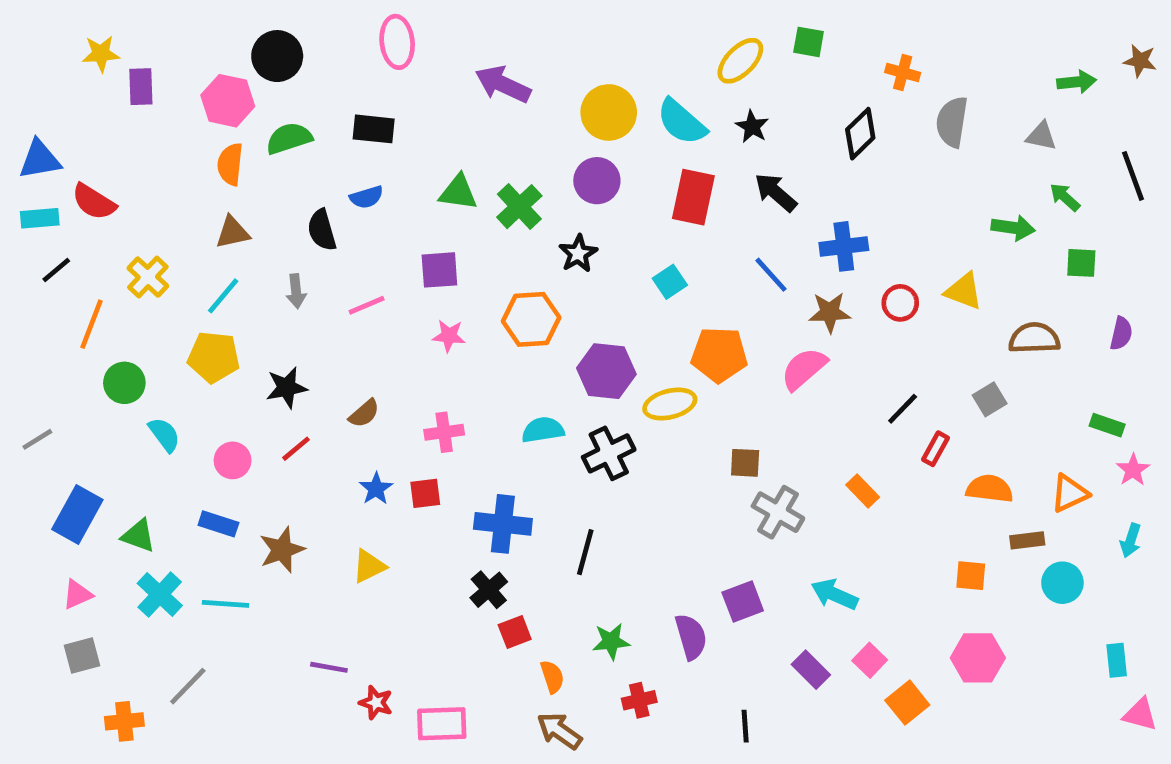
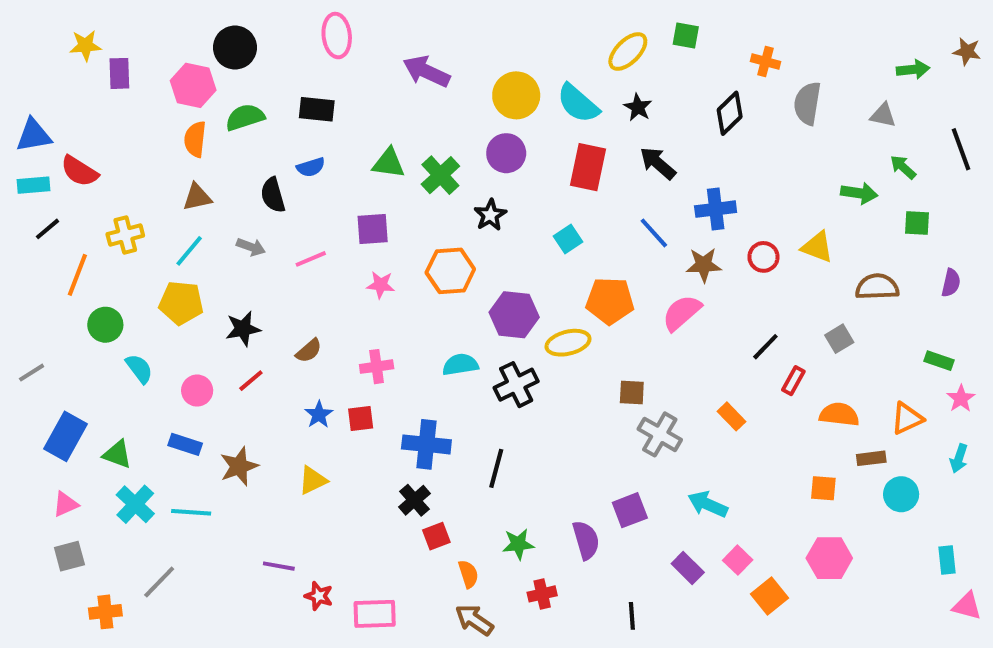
yellow cross: (148, 277) -> (125, 235), turned 32
gray arrow: (296, 291) -> (251, 247), turned -64

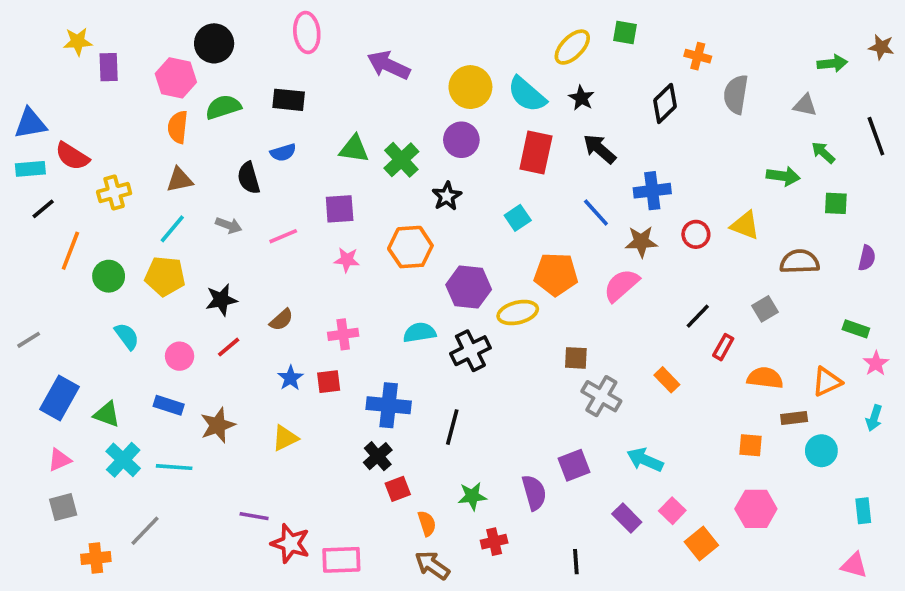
yellow cross: (125, 235) -> (114, 193), moved
green circle: (105, 325) -> (109, 276), moved
red star: (319, 596) -> (290, 543), size x1.5
pink triangle: (967, 606) -> (854, 565), moved

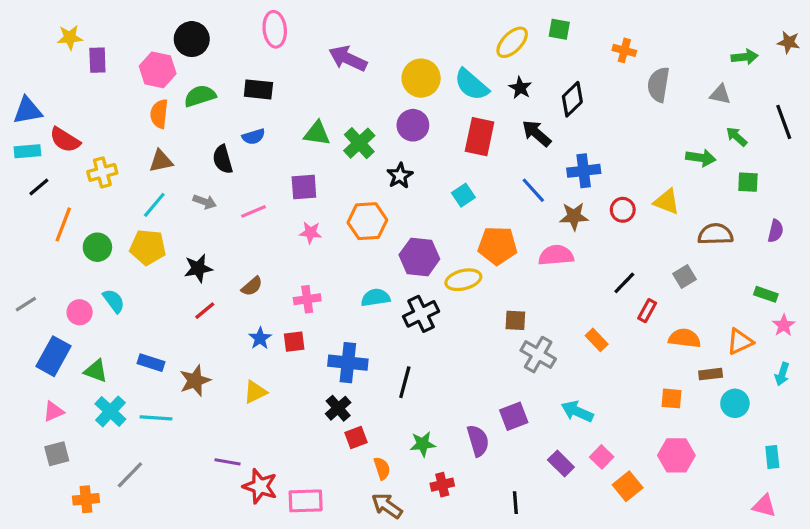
black diamond: (665, 103) -> (572, 99), moved
pink semicircle: (621, 285) -> (556, 255), turned 36
pink circle: (180, 356) -> (80, 312), moved

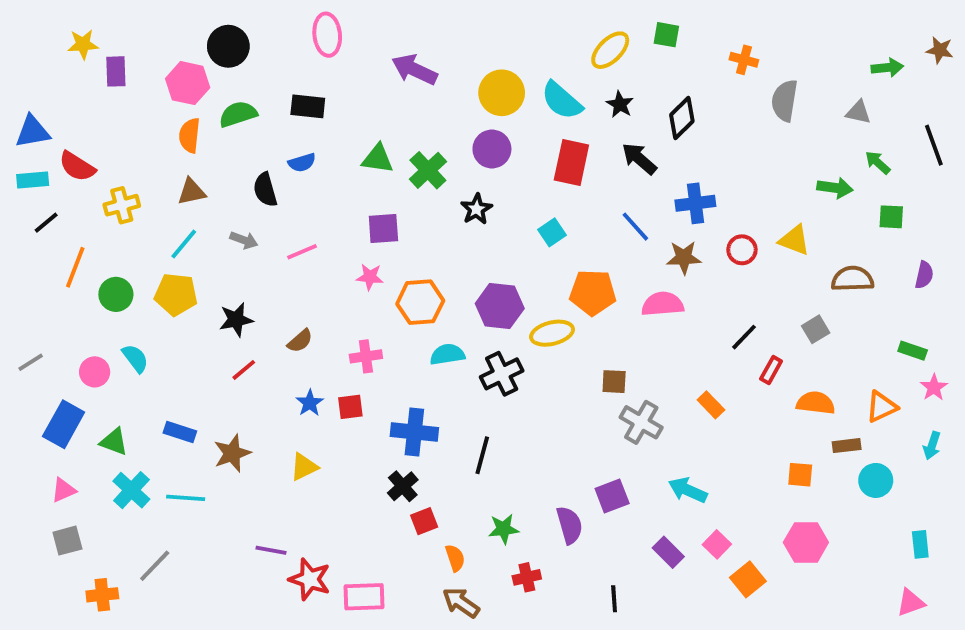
purple square: (304, 187) -> (383, 228), moved
orange hexagon: (367, 221) -> (420, 302), moved
pink triangle: (764, 506) -> (911, 603), turned -35

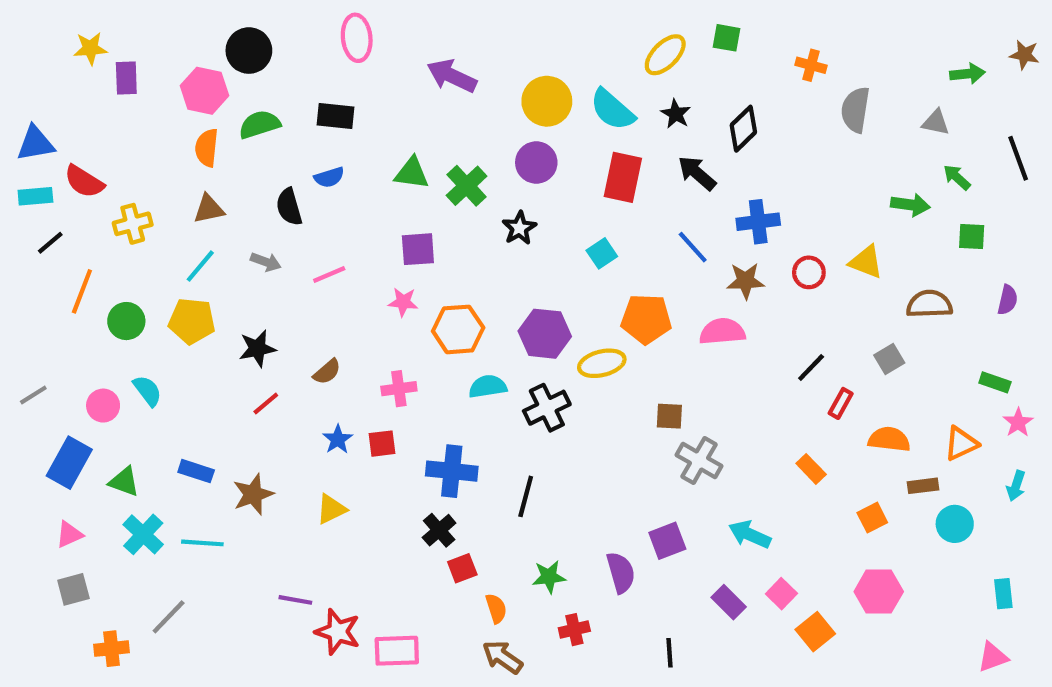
orange rectangle: (711, 405) -> (811, 469), moved
orange square: (800, 475) -> (872, 518), turned -32

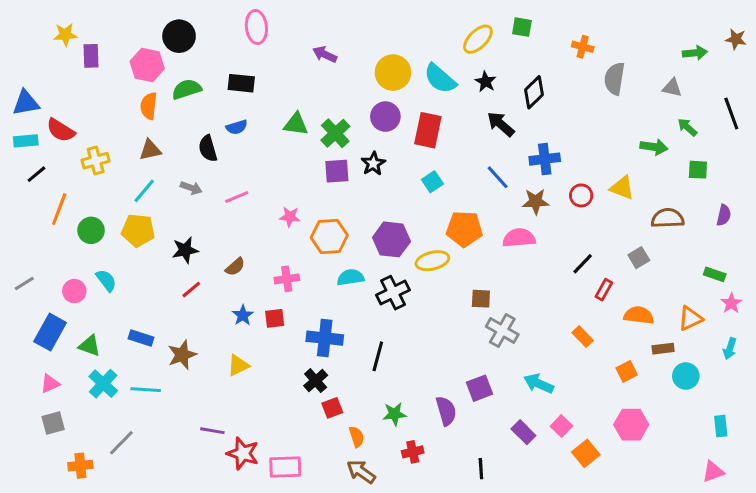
purple arrow: (452, 76) -> (325, 54), size x0.7
red rectangle: (623, 177) -> (428, 130), moved
purple square: (418, 249) -> (337, 171), moved

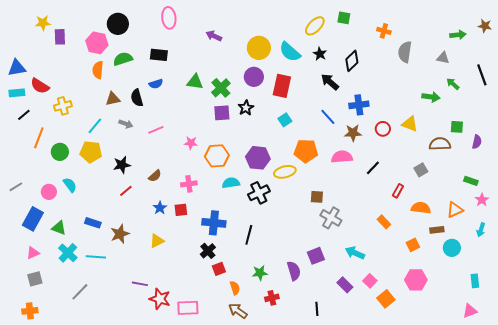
brown triangle: (150, 150) -> (113, 99), moved
green square: (698, 170) -> (457, 127), moved
black line: (583, 264) -> (373, 168), moved
orange cross: (80, 466) -> (30, 311), moved

